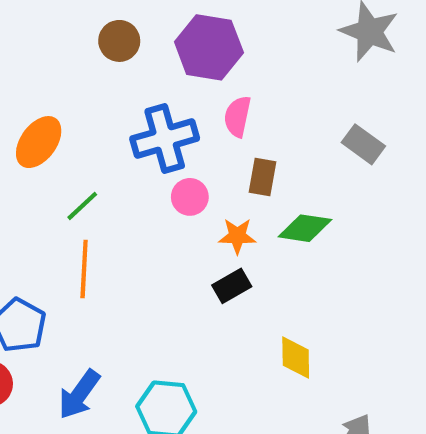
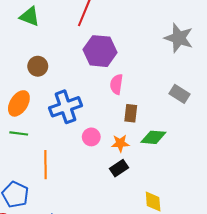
brown circle: (119, 41) -> (38, 66), moved
blue cross: (165, 139) -> (66, 107), moved
pink circle: (190, 197) -> (91, 137), moved
green line: (82, 206) -> (19, 133), moved, turned 54

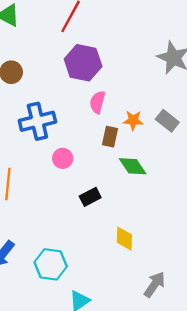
green diamond: (153, 137) -> (133, 166), turned 45
orange star: (120, 143) -> (133, 120), moved

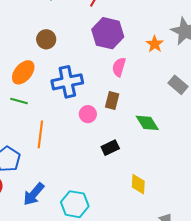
orange star: (133, 120) -> (155, 44), moved, turned 30
brown rectangle: (110, 137) -> (112, 100), moved

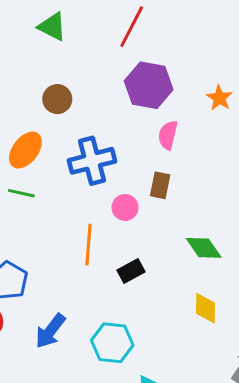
green diamond: (147, 123) -> (204, 248), moved
orange line: (40, 134) -> (89, 245), moved
black rectangle: (110, 148) -> (131, 271), moved

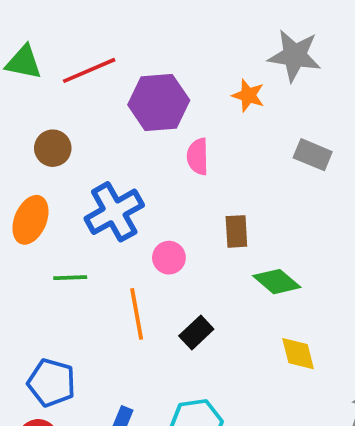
red line: (132, 27) -> (89, 70), moved, turned 54
brown rectangle: (160, 185) -> (236, 231), moved
green line: (21, 193) -> (70, 278), moved

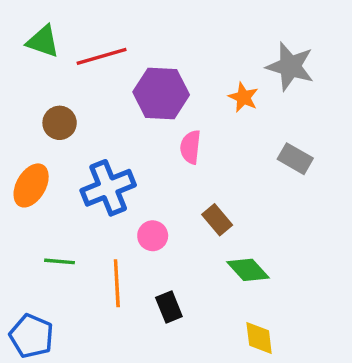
brown rectangle: (236, 231) -> (217, 220), turned -44
green line: (70, 278) -> (60, 261), moved
black rectangle: (196, 333) -> (169, 307), turned -76

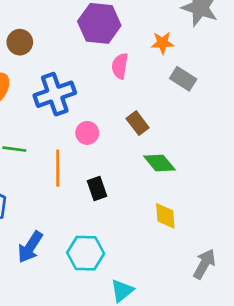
orange star: (243, 97) -> (162, 43), moved, turned -30
gray rectangle: (295, 159) -> (183, 79), moved

